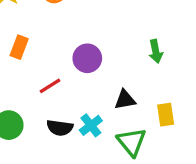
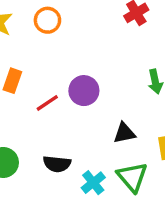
red line: (50, 86) -> (47, 103), moved
cyan cross: (91, 125) -> (93, 183), moved

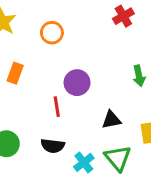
orange circle: (47, 20) -> (52, 33), moved
red line: (47, 103) -> (57, 107), moved, turned -66

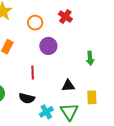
red cross: (123, 16) -> (65, 16), moved, turned -32
purple circle: (77, 83) -> (48, 46), moved

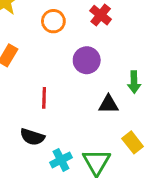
purple circle: (48, 46) -> (87, 60), moved
black triangle: (68, 86) -> (109, 104), moved
yellow rectangle: (92, 97) -> (133, 142), turned -40

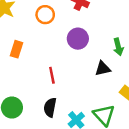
black semicircle: (32, 137) -> (50, 107), turned 96

